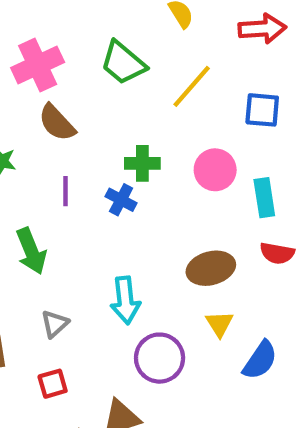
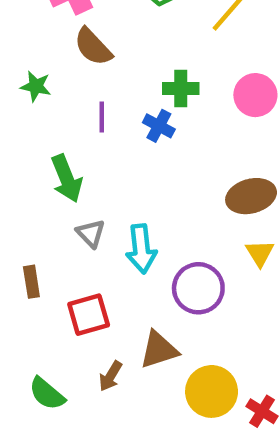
cyan arrow: (125, 300) -> (141, 249), moved
gray triangle: (55, 324) -> (91, 233), moved, turned -32
red square: (53, 384) -> (89, 315), size x1.4

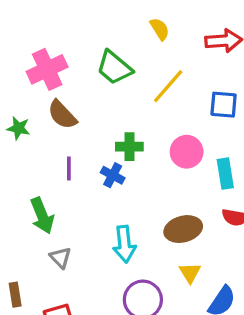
green star: (36, 86) -> (18, 128), moved
cyan arrow: (141, 249) -> (124, 244), moved

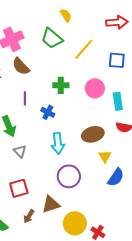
yellow semicircle: (160, 29) -> (66, 15), moved
blue cross: (113, 175) -> (48, 112), moved
yellow triangle: (190, 273) -> (105, 156), moved

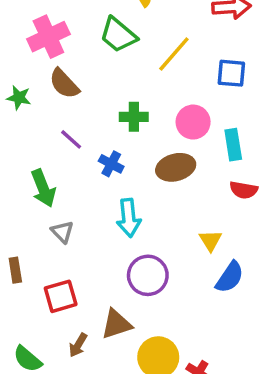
purple line: (25, 98) -> (71, 139), turned -48
brown ellipse: (93, 134) -> (176, 167), moved

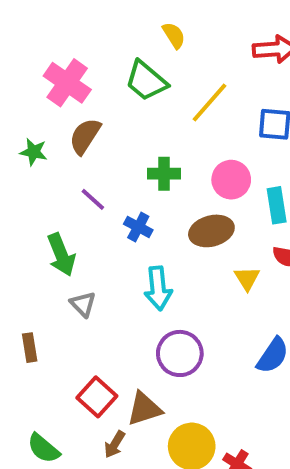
pink cross: (48, 37) -> (67, 83), turned -30
brown semicircle: (64, 84) -> (85, 136), turned 76
yellow triangle: (211, 241) -> (247, 278), moved
red square: (61, 296) -> (97, 397), moved, turned -32
brown arrow: (78, 345) -> (115, 444), moved

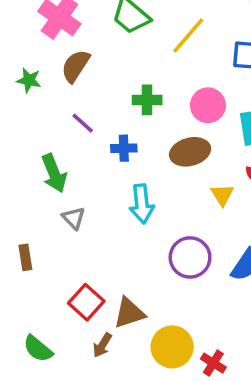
blue cross: (138, 227) -> (124, 148), turned -30
purple circle: (180, 353) -> (190, 257), moved

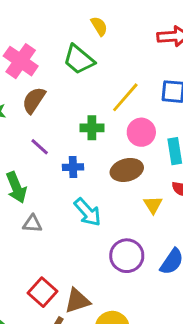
yellow line: (188, 35) -> (125, 97), moved
cyan arrow: (142, 204) -> (88, 212), turned -36
gray triangle: (74, 218) -> (32, 224), turned -42

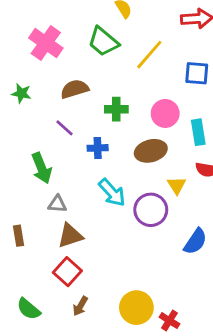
yellow line: (125, 97) -> (149, 55), moved
brown semicircle: (34, 100) -> (75, 89), moved, turned 40
purple circle: (127, 256) -> (151, 210), moved
brown triangle: (77, 301) -> (70, 236), moved

